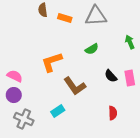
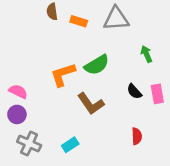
green arrow: (130, 42) -> (146, 54), moved
green semicircle: (92, 49) -> (97, 65), moved, size x1.5
cyan rectangle: (58, 111) -> (70, 145), moved

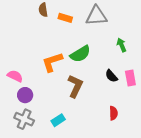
brown L-shape: (91, 104) -> (75, 86), turned -120
purple circle: (17, 114) -> (25, 95), moved

